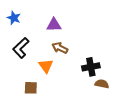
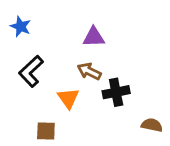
purple triangle: (54, 25) -> (94, 37), moved
black cross: (91, 67) -> (116, 92), moved

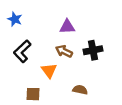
black cross: (116, 92) -> (93, 50), moved
brown semicircle: (152, 125) -> (80, 90), moved

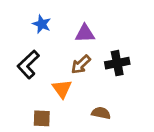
blue star: (15, 19) -> (42, 24), moved
brown arrow: (64, 51) -> (81, 64), turned -70

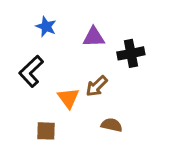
black cross: (117, 63) -> (131, 53), moved
brown arrow: (81, 64) -> (97, 86), moved

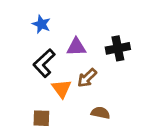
purple triangle: (94, 37) -> (76, 47), moved
black L-shape: (31, 71) -> (44, 63), moved

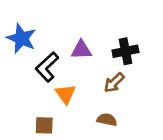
blue star: (41, 24) -> (21, 38), moved, size x1.5
brown arrow: (87, 78) -> (114, 83), moved

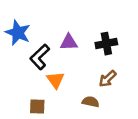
brown arrow: (114, 83) -> (108, 79), moved

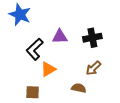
blue star: (18, 33) -> (20, 15), moved
orange triangle: (55, 80) -> (48, 69), turned 35

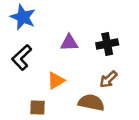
black L-shape: (35, 49) -> (22, 57), moved
brown semicircle: (79, 88) -> (91, 103), size x1.5

